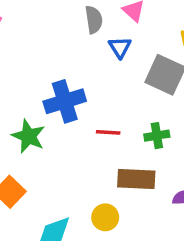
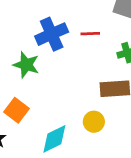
red line: (108, 132) -> (90, 34), moved

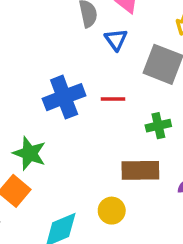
green star: (26, 65) -> (29, 153), moved

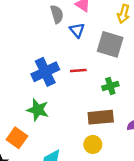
green star: (29, 153) -> (38, 110), moved
yellow circle: (112, 211) -> (93, 144), moved

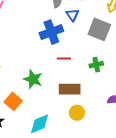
red line: (78, 71) -> (64, 58), moved
blue cross: (45, 72) -> (51, 32), moved
brown rectangle: (101, 117) -> (70, 89), moved

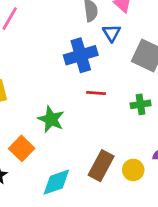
brown rectangle: (70, 89) -> (101, 166), moved, turned -65
yellow circle: (77, 113) -> (133, 170), moved

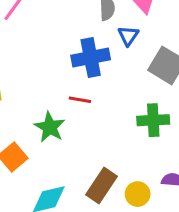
red line: (96, 93) -> (80, 100), moved
green cross: (141, 104) -> (153, 120), size x1.4

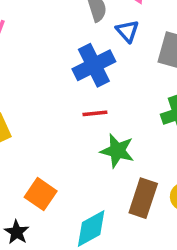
green star: (50, 127) -> (117, 151), moved

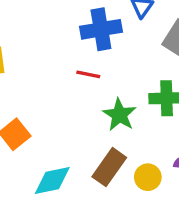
green star: (117, 151) -> (119, 115), moved

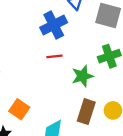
green star: (119, 115) -> (82, 76), turned -30

